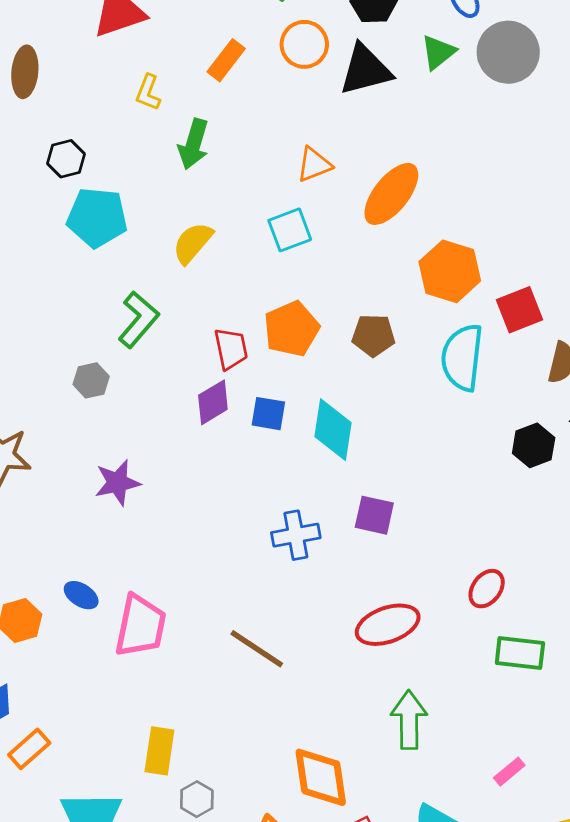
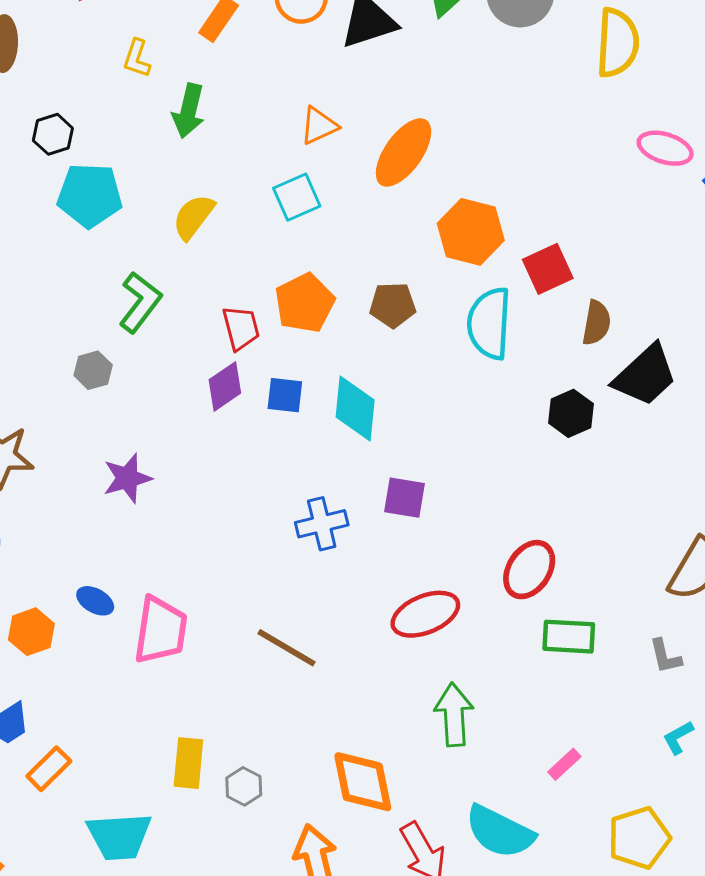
red ellipse: (487, 589) -> (529, 570), size x1.4
gray hexagon: (197, 799) -> (244, 786), moved

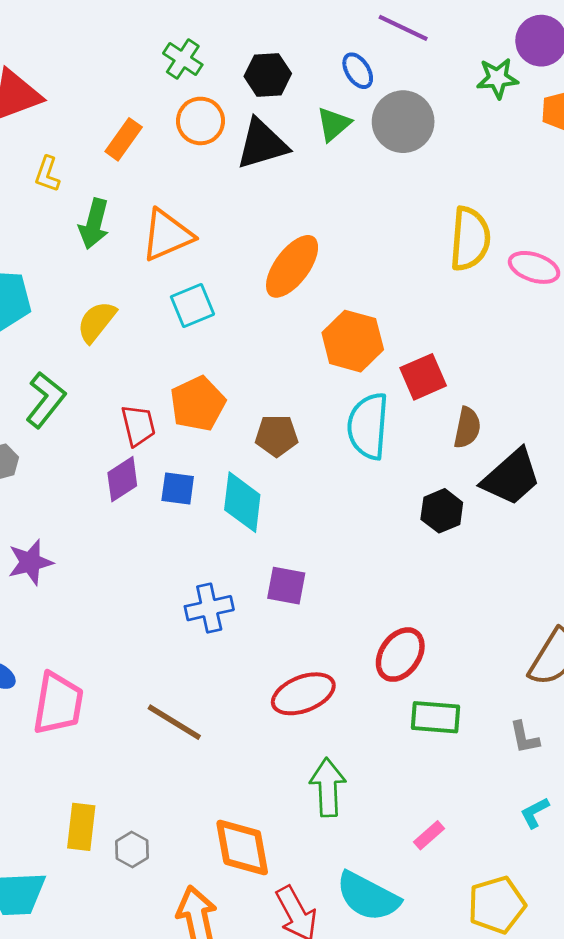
yellow semicircle: (618, 43) -> (470, 239), moved
orange triangle: (319, 126) -> (167, 235), moved, size x1.5
brown pentagon: (393, 305) -> (277, 436), moved

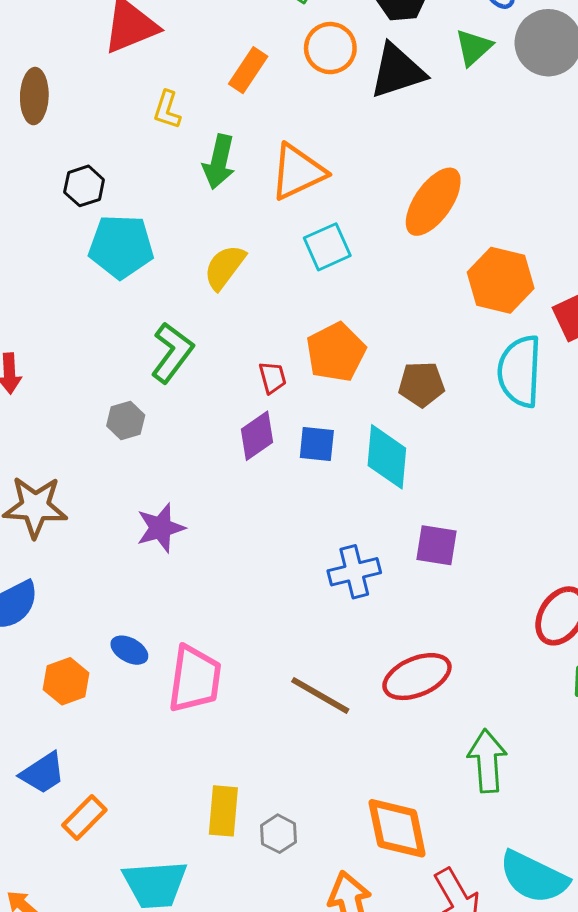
red trapezoid: (138, 426) -> (273, 378), size x0.7
red ellipse: (303, 694) -> (417, 677), moved

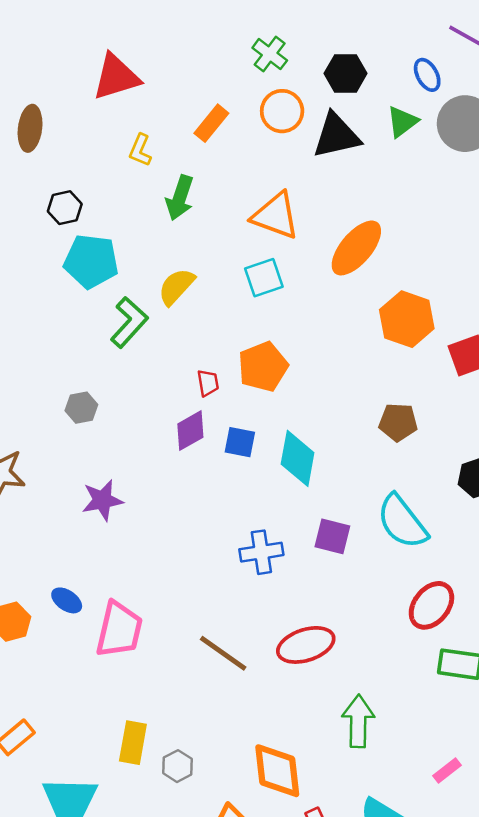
orange triangle: (298, 172) -> (276, 216), moved, turned 40
green L-shape: (172, 353) -> (129, 322), moved
cyan semicircle: (520, 371) -> (402, 522), moved, turned -46
brown pentagon: (422, 384) -> (398, 422), moved

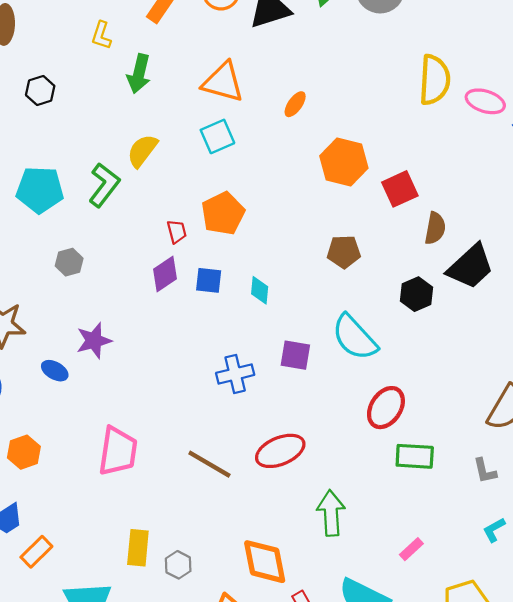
orange ellipse: (356, 248) -> (295, 104), size x0.5
cyan pentagon: (91, 261) -> (40, 190), moved
cyan diamond: (298, 458) -> (260, 290), size x0.6
blue ellipse: (67, 600) -> (55, 371), moved

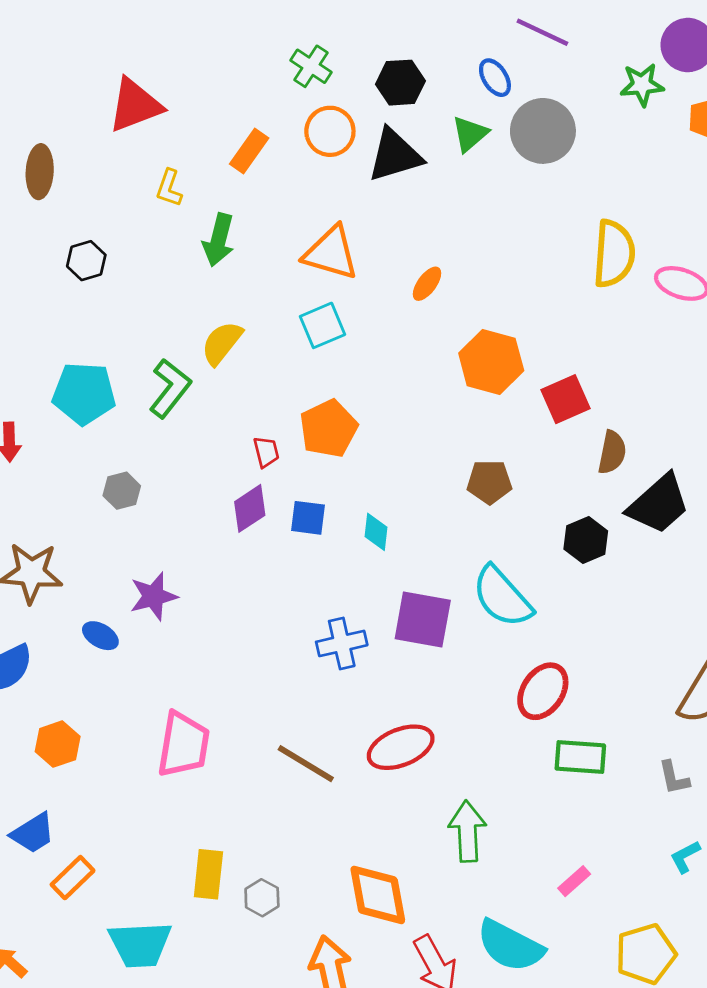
purple square: (295, 355) -> (423, 619), size x1.4

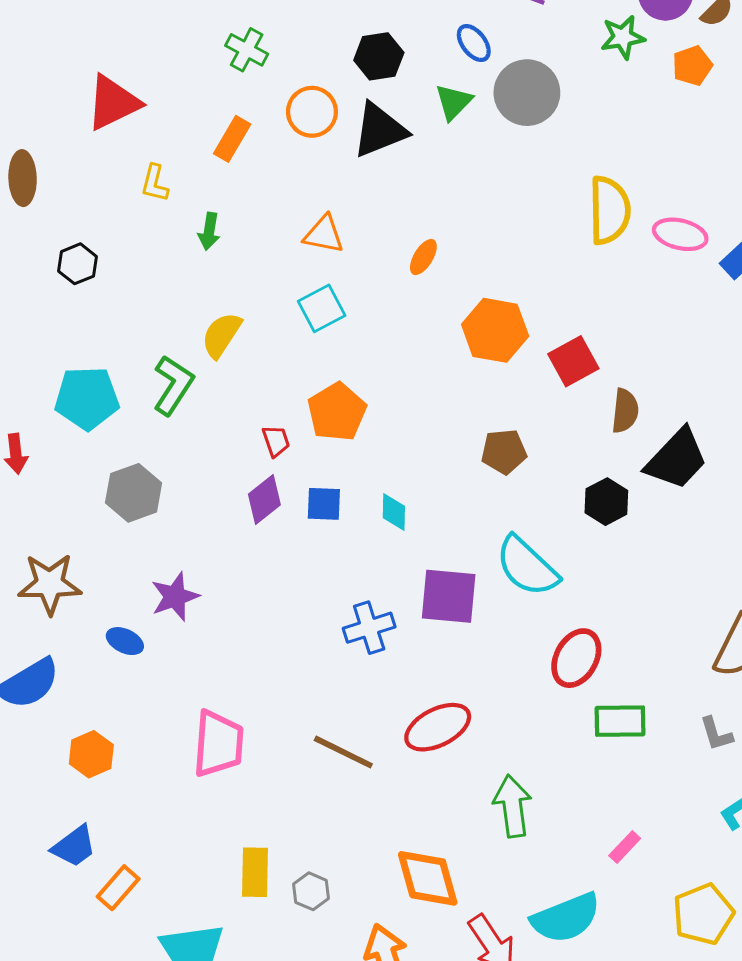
green cross: (311, 66) -> (247, 50), moved
green arrow: (219, 240) -> (209, 231), size x0.7
orange triangle: (331, 253) -> (324, 234), size x0.7
gray hexagon: (122, 491) -> (134, 493), size x1.5
cyan semicircle: (510, 946) -> (566, 918), turned -44

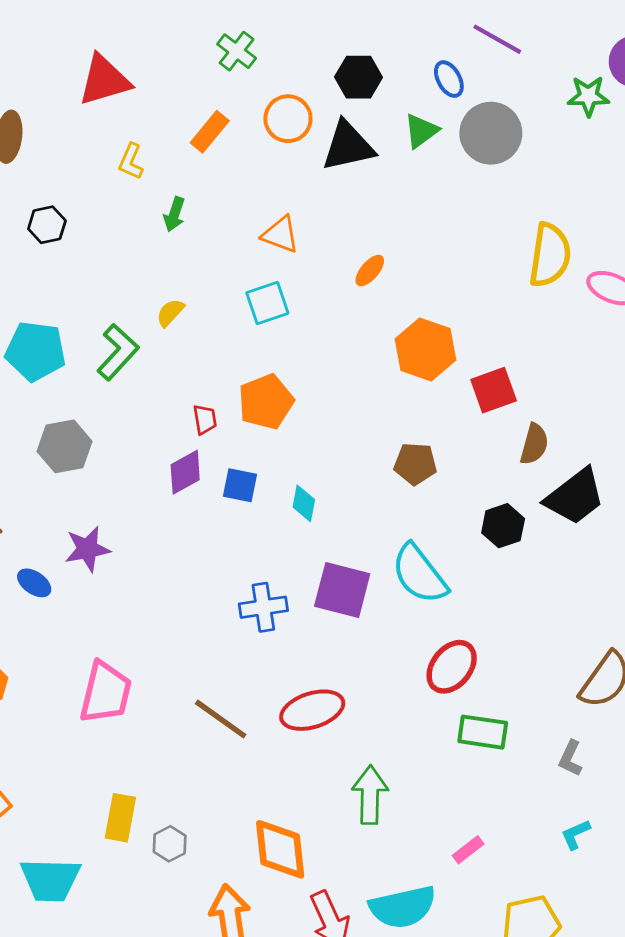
yellow semicircle: (221, 335) -> (170, 313), size x0.7
gray L-shape: (716, 734) -> (570, 758), turned 33

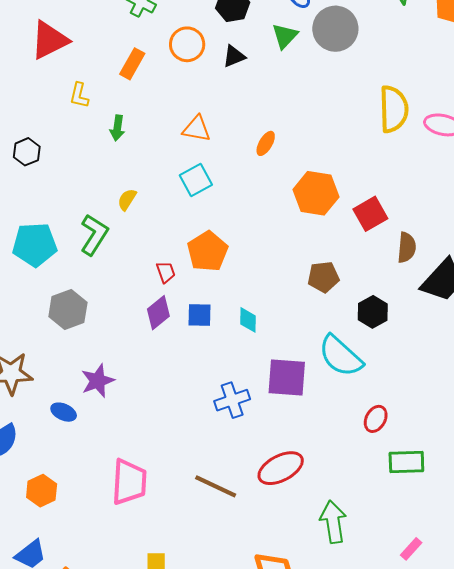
black triangle: (348, 146) -> (234, 56), size x0.6
black hexagon: (503, 526) -> (373, 312), moved
red ellipse: (452, 667) -> (376, 419), size x0.7

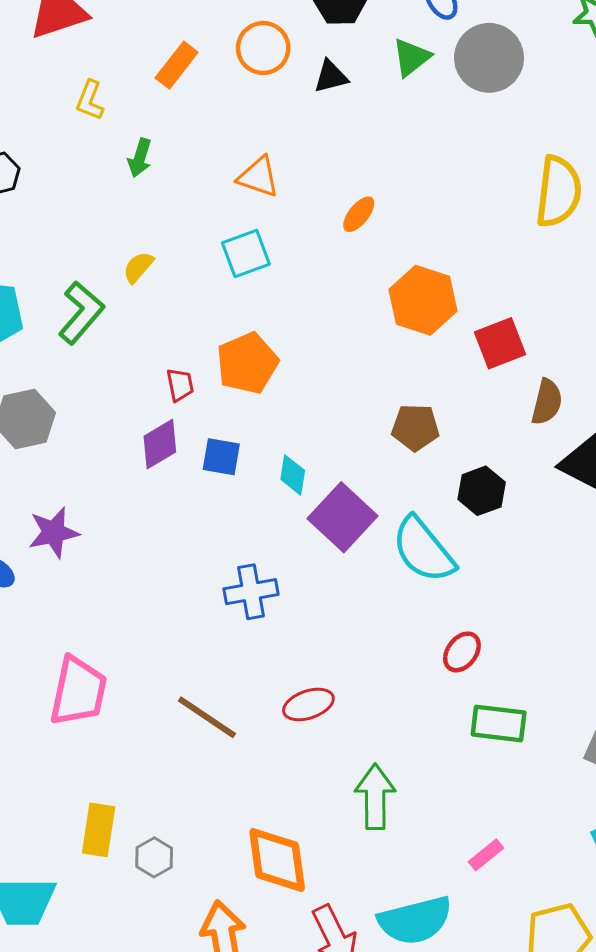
purple square: (287, 378) -> (342, 517), moved, turned 30
red ellipse: (281, 468) -> (308, 704), size x0.7

